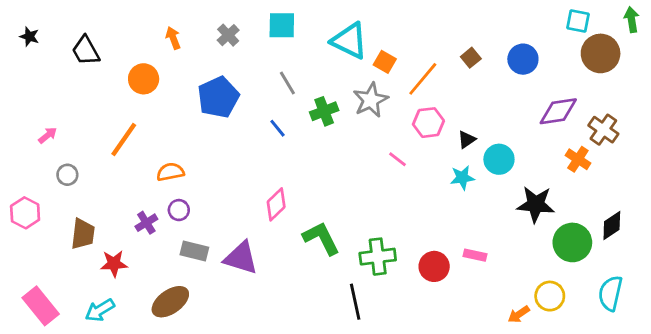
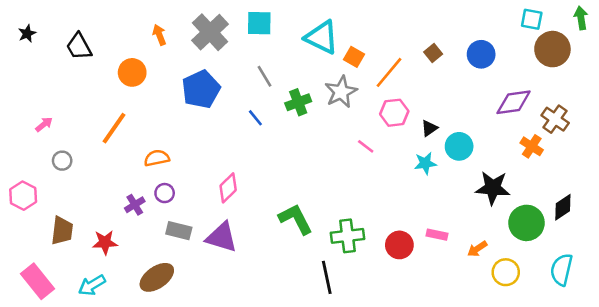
gray cross: (228, 35) -> (210, 32), size x1.8
black star: (29, 37) -> (27, 34), turned 30
pink diamond: (276, 204) -> (228, 188), moved
brown trapezoid: (83, 234) -> (62, 231), moved
orange arrow: (519, 314) -> (477, 249), moved

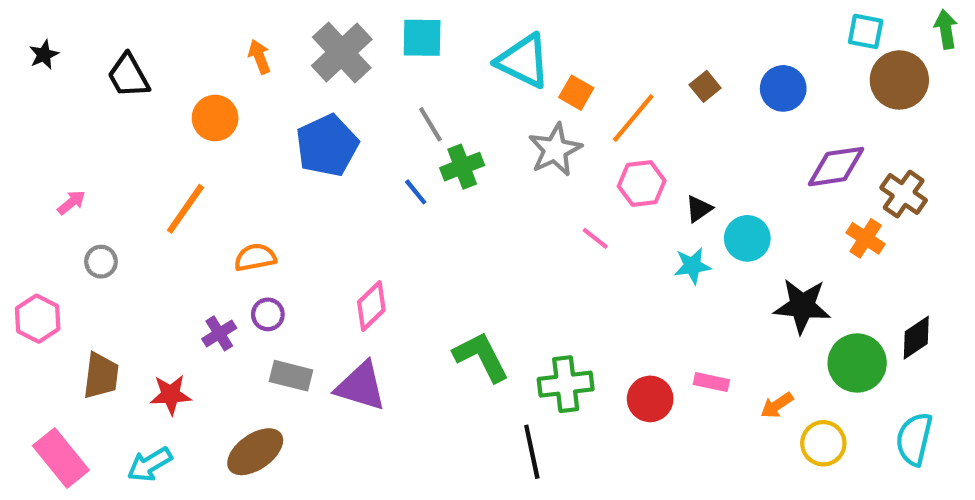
green cross: (298, 102) -> (462, 167), moved

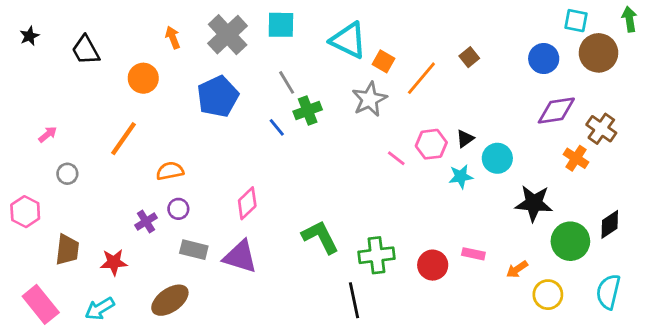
blue circle: (783, 88) -> (544, 59), moved
pink hexagon: (642, 183) -> (431, 144), moved

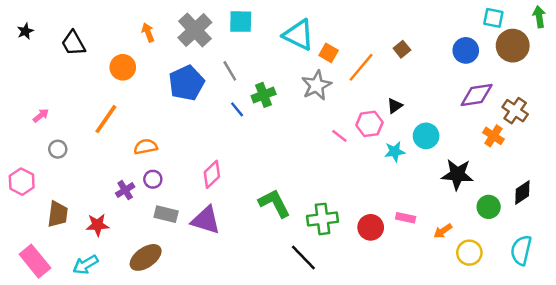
gray line: (287, 82) -> (230, 71), moved
black triangle: (465, 139) -> (395, 106), moved
green circle: (570, 241) -> (489, 207), size x0.7
black line: (354, 300) -> (303, 257), turned -32

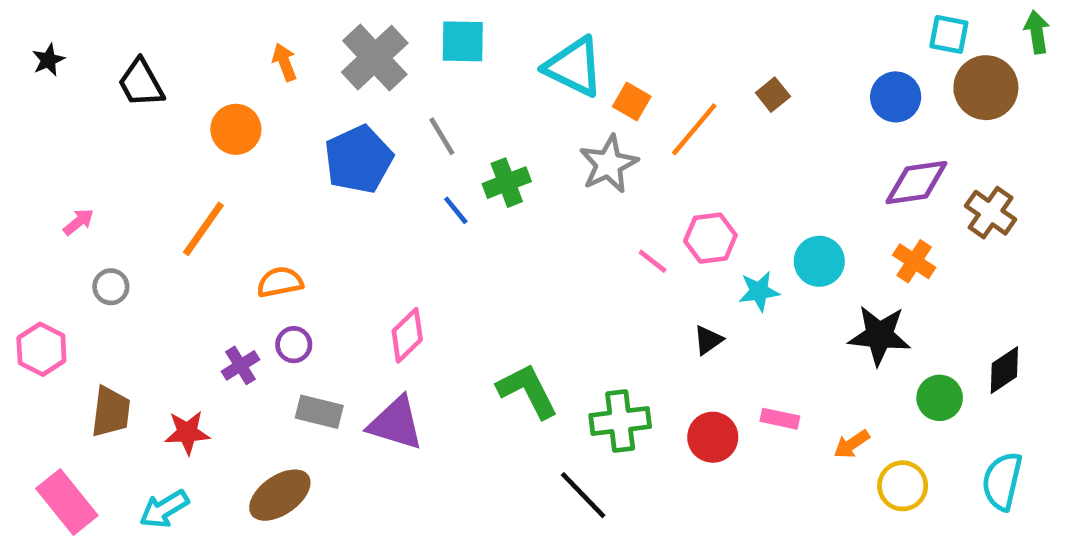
black triangle: (395, 106) -> (708, 340), moved
orange cross: (493, 136) -> (914, 261), moved

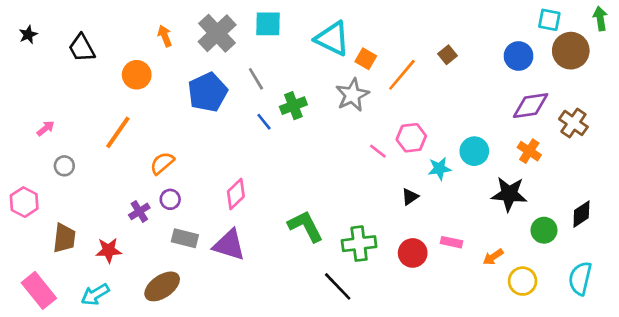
orange semicircle: (280, 282) -> (162, 163), turned -30

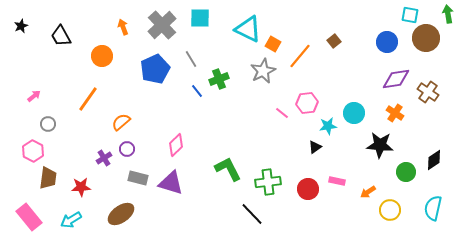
black triangle: (410, 197) -> (315, 147), moved
pink hexagon: (24, 202) -> (33, 151), moved

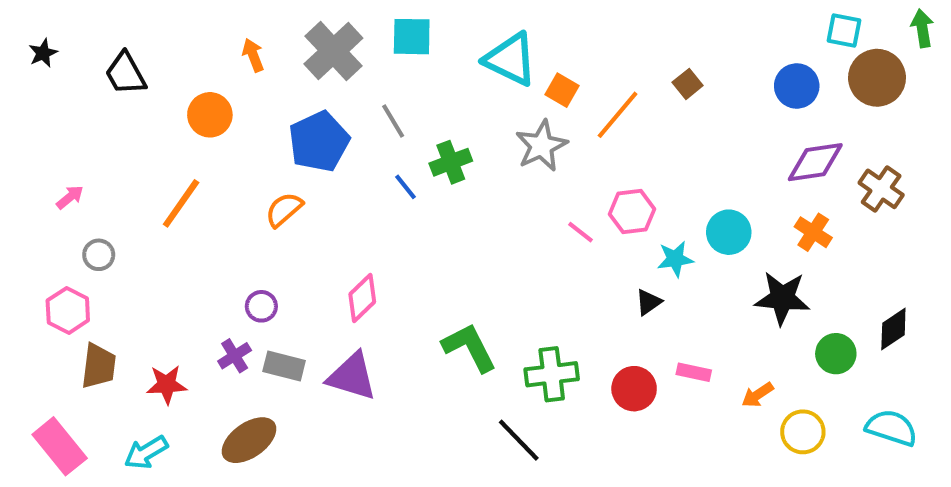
orange semicircle: (121, 122) -> (284, 210), moved
purple cross: (104, 158) -> (235, 356), moved
cyan semicircle: (433, 208) -> (891, 428), turned 95

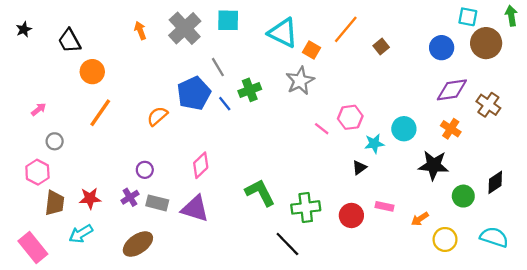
orange circle: (210, 115) -> (92, 72), moved
orange line: (618, 115) -> (346, 29), moved
blue pentagon: (319, 142) -> (194, 93), moved
red star: (167, 385) -> (90, 198), moved
cyan arrow: (146, 452) -> (81, 234), moved

